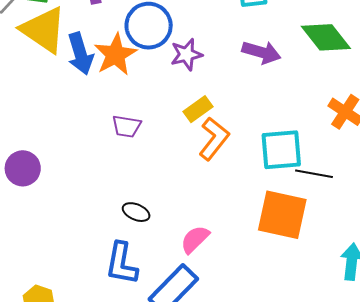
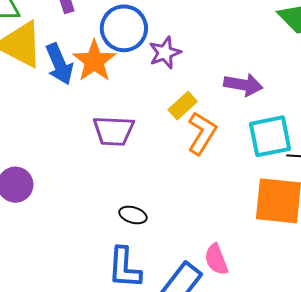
purple arrow: (261, 52) -> (243, 85), moved
purple trapezoid: (127, 126) -> (114, 131), size x1.4
pink semicircle: (195, 239) -> (216, 259), moved, turned -60

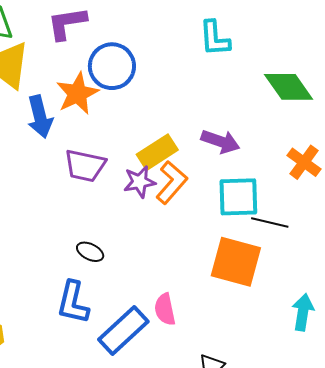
purple star: (165, 53) -> (140, 182), moved
blue arrow: (59, 64) -> (40, 117), moved
yellow rectangle: (183, 106) -> (157, 152), size x1.4

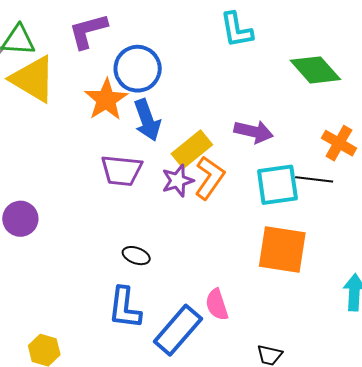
blue arrow: (40, 117) -> (147, 120), moved
black line: (270, 223) -> (314, 179), moved

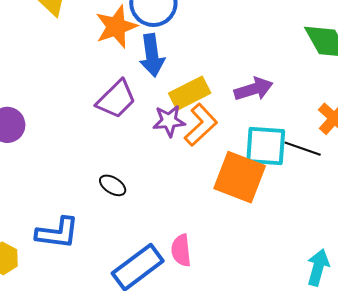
purple arrow: (254, 132) -> (254, 89), turned -42
purple trapezoid: (122, 171) -> (116, 99), turned -63
orange square: (282, 250) -> (240, 177), moved
blue L-shape: (125, 308) -> (57, 233), moved, turned -102

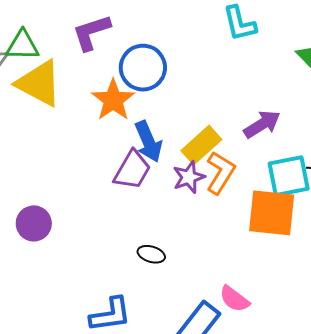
blue arrow: (152, 55) -> (148, 142), moved
pink semicircle: (181, 250) -> (234, 299), turned -32

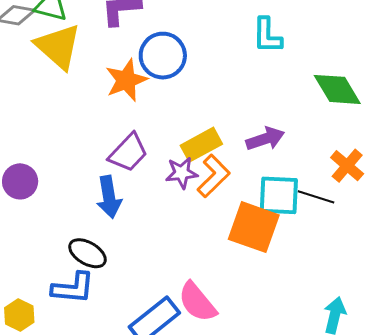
blue arrow: (148, 142) -> (109, 197), moved
black ellipse: (151, 254) -> (87, 253), moved, size x1.4
pink semicircle: (234, 299) -> (197, 302), size x1.4

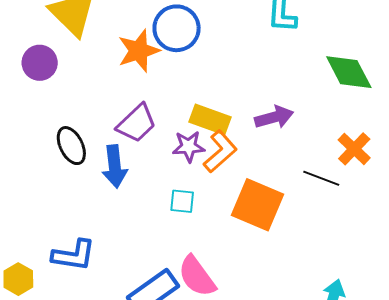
yellow rectangle: (201, 145) -> (210, 119), turned 45
purple circle: (20, 181) -> (40, 63), moved
cyan square: (279, 195) -> (182, 201), moved, size x0.6
black ellipse: (87, 253) -> (71, 146), moved, turned 30

